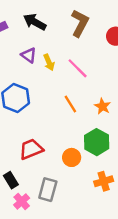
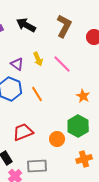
purple triangle: (29, 55) -> (17, 64), moved
orange line: (70, 104) -> (37, 94), moved
gray rectangle: (48, 190) -> (37, 166), turned 72

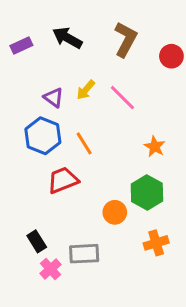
yellow arrow: (38, 59) -> (86, 90), turned 64
red trapezoid: (23, 132) -> (63, 180), moved

